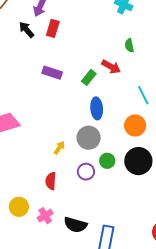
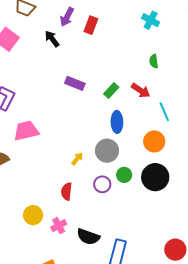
red rectangle: (53, 28) -> (91, 25), moved
red arrow: (111, 67) -> (141, 90), moved

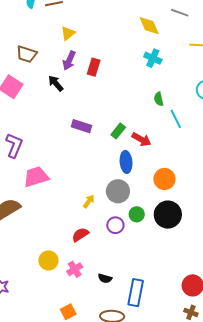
red arrow: (141, 90) -> (141, 139), moved
cyan line: (164, 112) -> (176, 119), moved
red semicircle: (67, 191) -> (80, 235), turned 54
black semicircle: (88, 237) -> (105, 278), size x0.6

